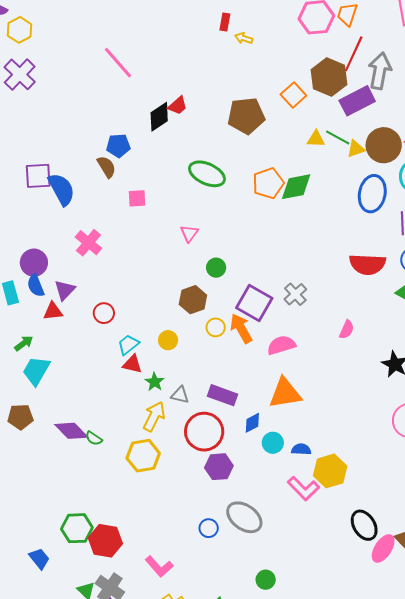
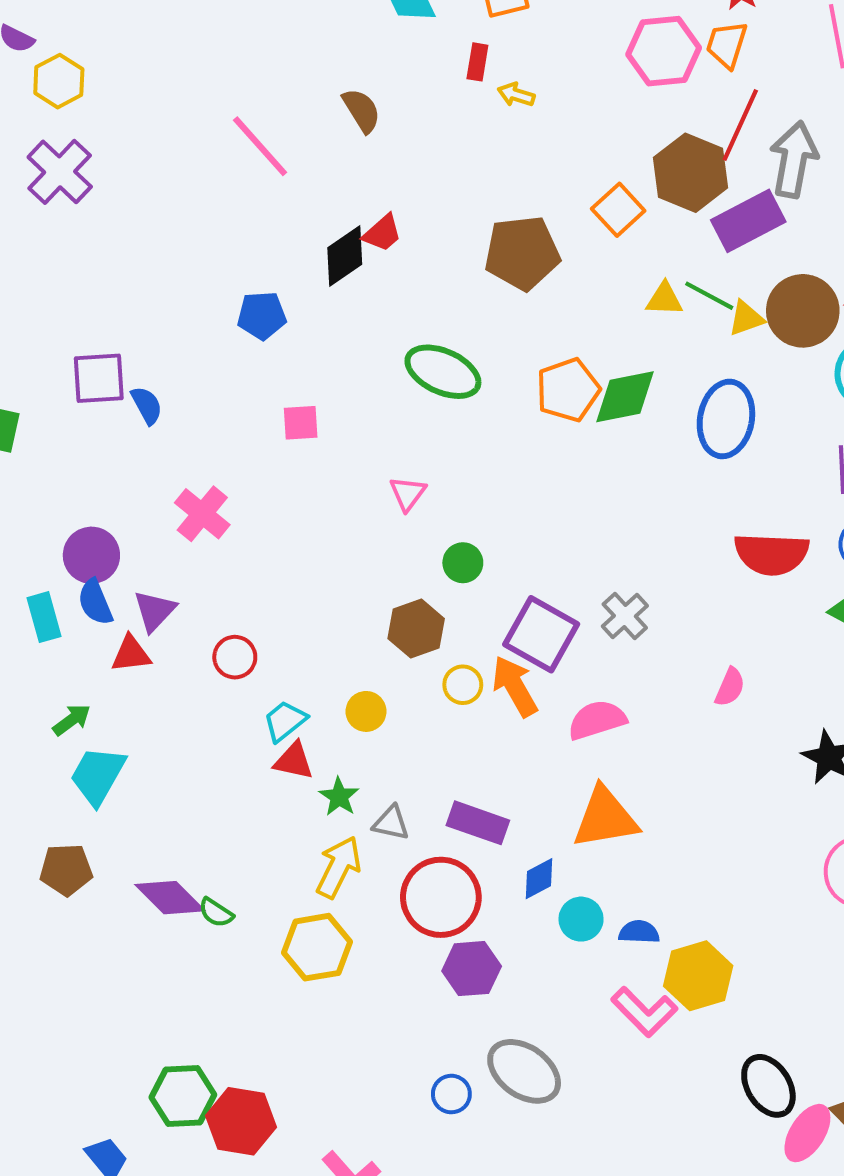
brown semicircle: (107, 167) -> (362, 110), moved
blue semicircle: (62, 189) -> (147, 405), size x0.6
blue ellipse: (372, 194) -> (726, 419), moved

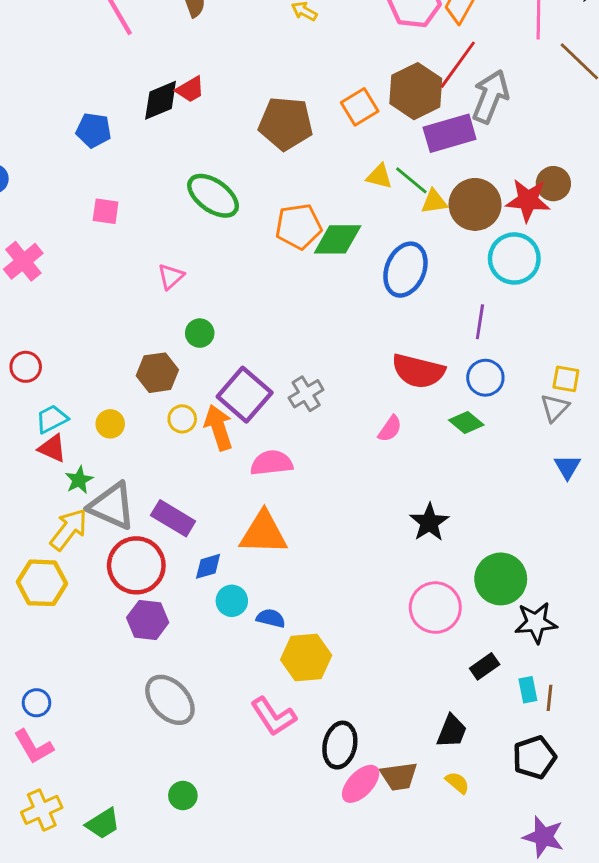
pink semicircle: (730, 687) -> (390, 429), moved
gray triangle: (391, 823) -> (112, 506), size x1.8
pink L-shape: (644, 1012) -> (273, 716), moved
black ellipse: (768, 1086) -> (340, 745), turned 33
blue circle: (451, 1094) -> (36, 703), moved

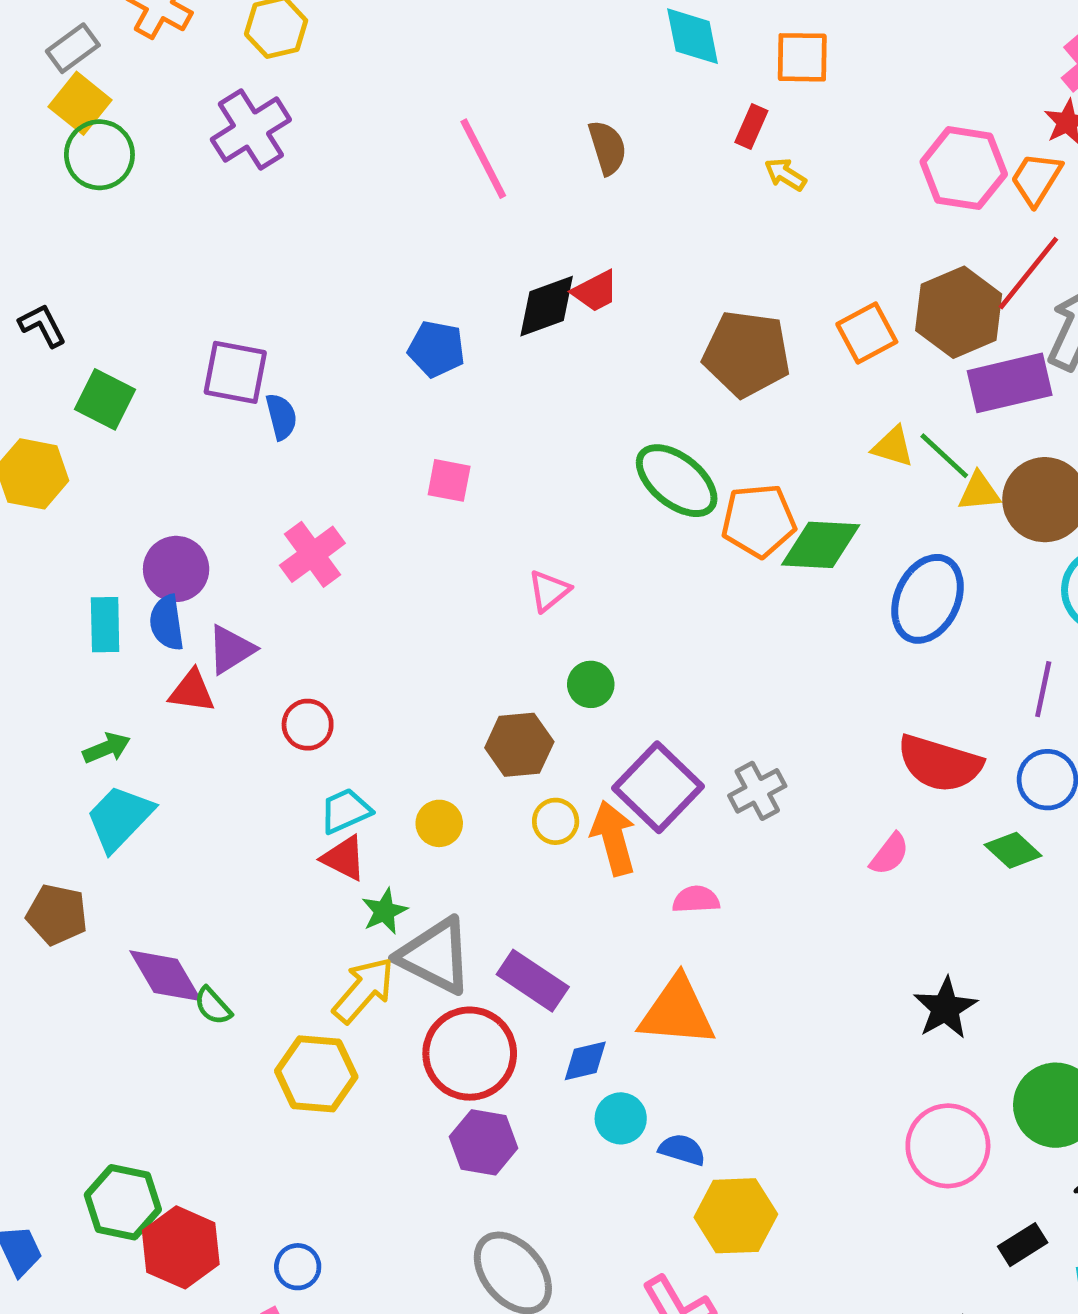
green ellipse: (213, 196) -> (677, 481), moved
pink semicircle: (272, 463) -> (696, 899), size x0.7

